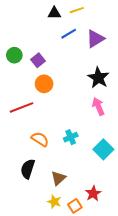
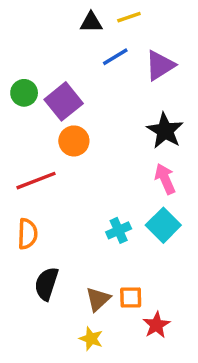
purple square: (38, 60) -> (64, 101), size x1.5
orange semicircle: (40, 139) -> (27, 234), moved, turned 60
cyan square: (103, 149) -> (163, 225), moved
orange square: (75, 206) -> (131, 297), moved, turned 32

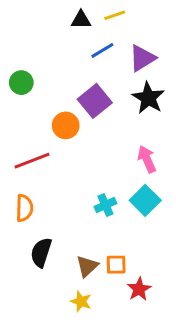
purple square: (64, 101) -> (95, 101), moved
black star: (165, 131) -> (148, 98), moved

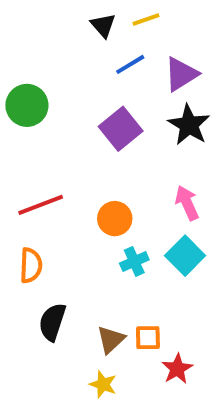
black triangle: (81, 20) -> (103, 25), turned 50
green circle: (21, 83) -> (27, 105), size x1.4
orange circle: (66, 125) -> (115, 219), moved

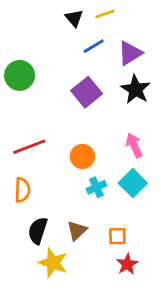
orange square: (148, 338) -> (117, 236), moved
brown triangle: (111, 340) -> (77, 231), moved
yellow star: (103, 384) -> (53, 263), moved, size x1.5

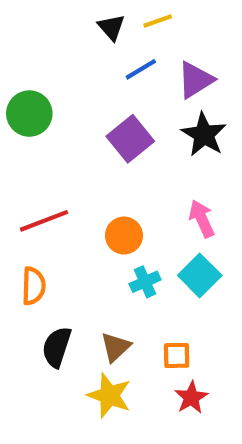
yellow star: (53, 263) -> (109, 395), moved

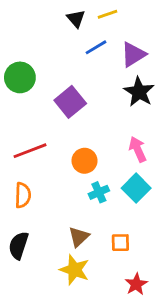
purple square: (130, 139) -> (70, 102), moved
black semicircle: (57, 347) -> (18, 245), moved
red star: (191, 397) -> (136, 284), moved

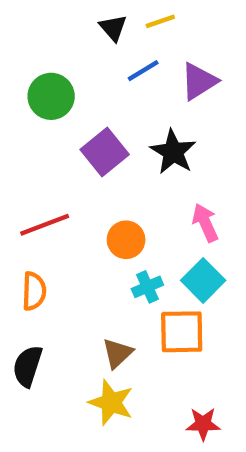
green circle: (20, 77) -> (51, 96), moved
black star: (139, 92) -> (173, 152), moved
orange square: (120, 243) -> (182, 332), moved, size x1.6
red star: (136, 284) -> (203, 424), turned 30

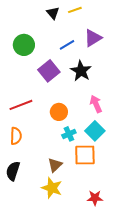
blue line: (143, 71) -> (67, 45), moved

